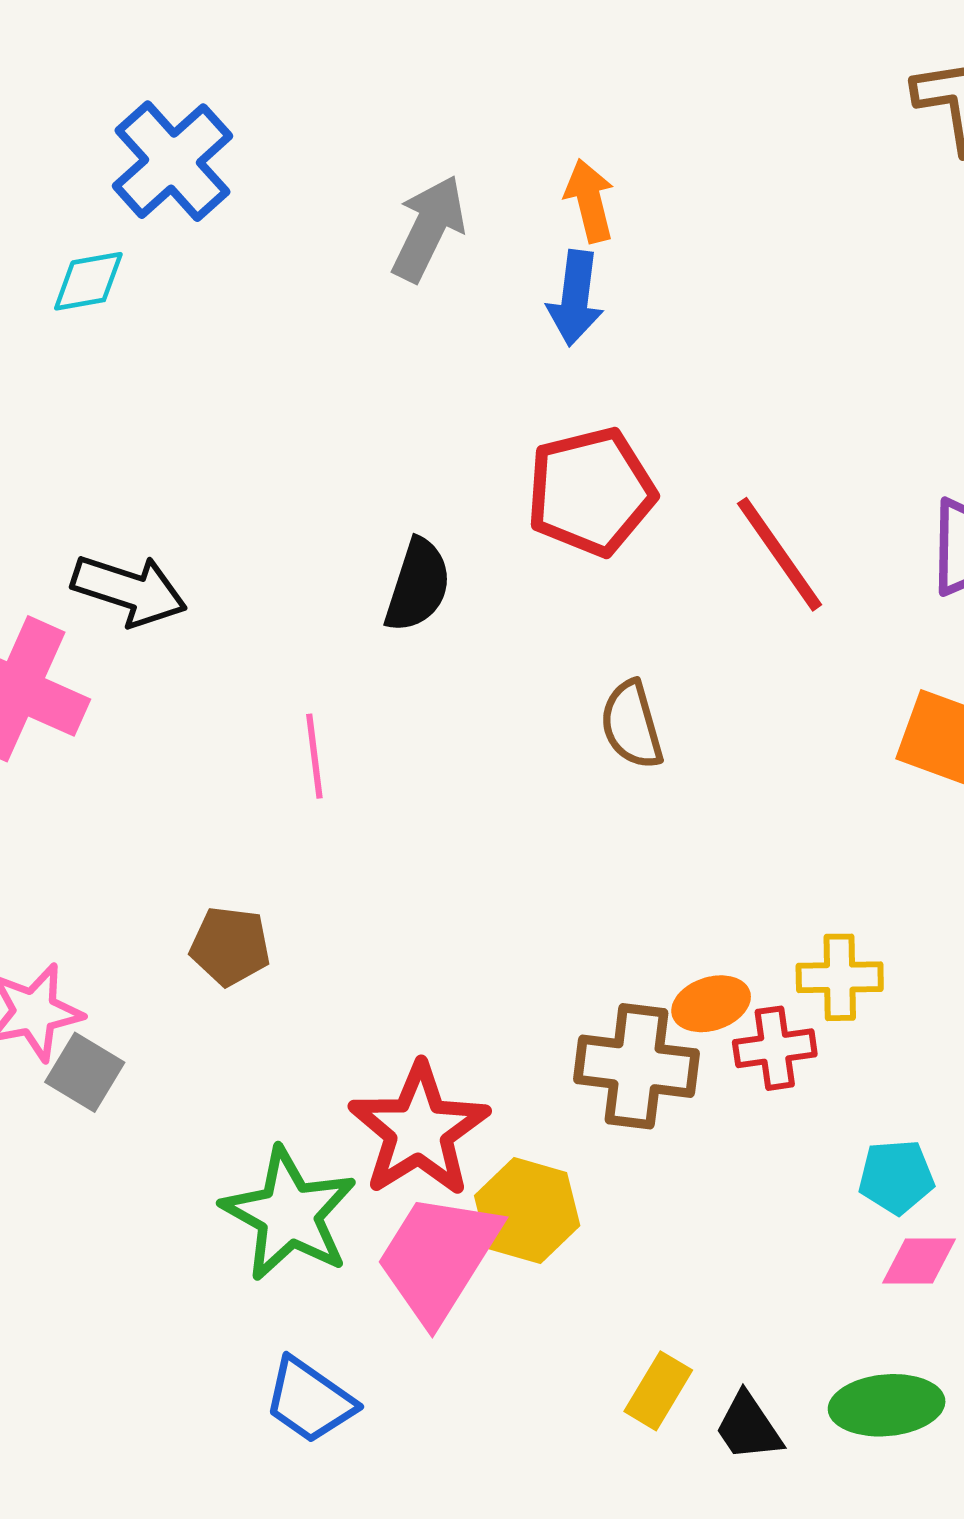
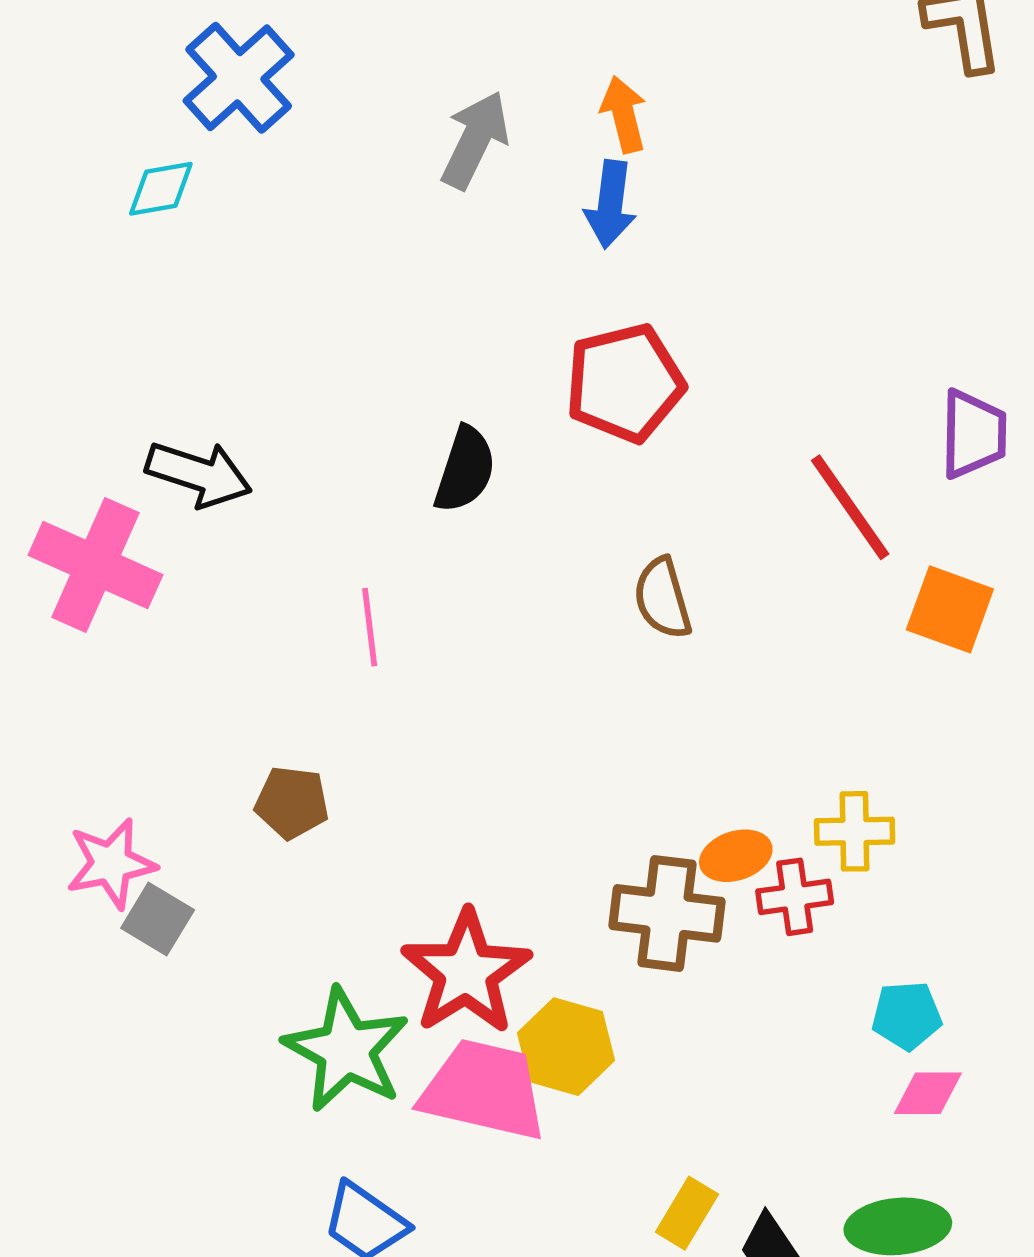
red line: (780, 554) -> (850, 507), moved
pink trapezoid: (438, 1257) -> (484, 1090), turned 71

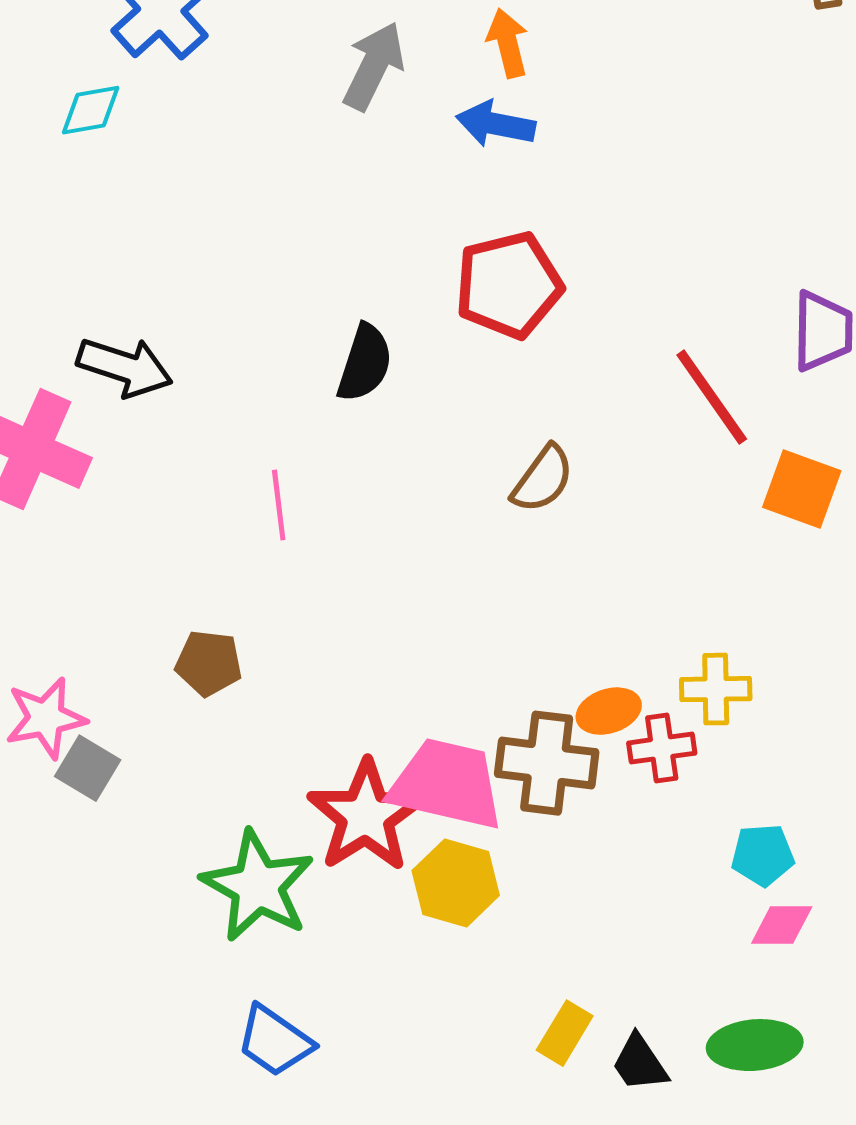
blue arrow: (610, 204) -> (496, 124), turned 94
brown semicircle: (663, 598) -> (543, 479), turned -128
pink trapezoid: (484, 1090) -> (447, 784), moved

